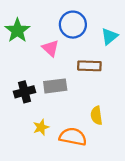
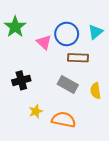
blue circle: (73, 25) -> (67, 34), moved
gray rectangle: (55, 86) -> (68, 85), moved, turned 36
yellow semicircle: (97, 115) -> (96, 91), moved

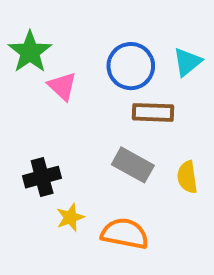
pink triangle: (44, 42) -> (62, 86), moved
black cross: (21, 80) -> (42, 177), moved

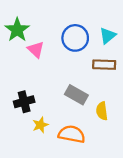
brown rectangle: (153, 112) -> (104, 65), moved
yellow semicircle: (187, 177) -> (102, 111), moved

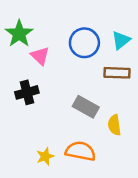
black cross: (24, 102) -> (27, 92), moved
yellow star: (40, 125) -> (45, 156), moved

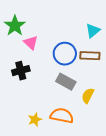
blue circle: (84, 43) -> (65, 54), moved
yellow semicircle: (114, 125) -> (88, 96), turned 35

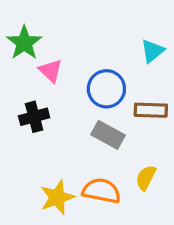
brown rectangle: (90, 56) -> (151, 110), moved
yellow semicircle: (88, 96) -> (146, 178), moved
yellow star: (35, 120) -> (57, 197), size x1.5

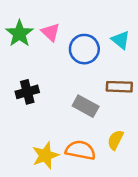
cyan triangle: (152, 51) -> (121, 40), turned -42
pink triangle: (50, 71) -> (51, 32), moved
blue circle: (106, 89) -> (84, 49), moved

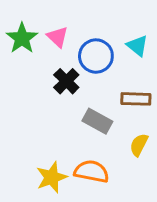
black cross: (27, 92) -> (66, 81), moved, turned -30
yellow semicircle: (115, 140) -> (139, 145), moved

